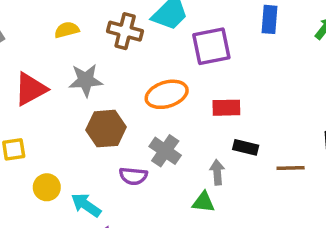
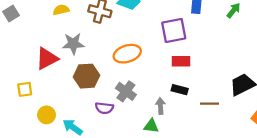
purple square: (211, 46) -> (174, 30), moved
red triangle: (31, 89) -> (47, 59), moved
red rectangle: (226, 108) -> (181, 61), moved

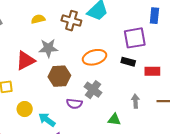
red rectangle: (181, 61) -> (152, 71), moved
black rectangle: (180, 90) -> (128, 62), moved
gray arrow: (160, 106) -> (135, 101), moved

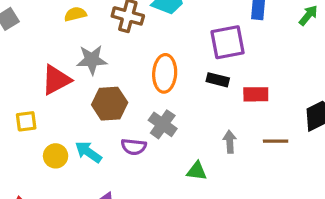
orange ellipse: (95, 57) -> (165, 73), turned -70
cyan arrow: (47, 120) -> (88, 152), moved

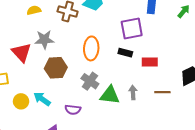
red triangle: (56, 80) -> (21, 52), turned -45
purple semicircle: (134, 147) -> (73, 110), moved
green triangle: (197, 171) -> (110, 95), moved, size x1.5

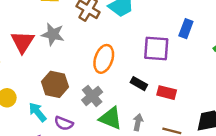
black rectangle: (125, 53) -> (139, 84), moved
brown hexagon: (56, 68) -> (55, 84), moved
cyan arrow: (42, 99) -> (38, 112), moved

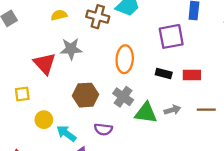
cyan arrow: (38, 112) -> (66, 133), moved
gray arrow: (138, 122) -> (172, 110), turned 77

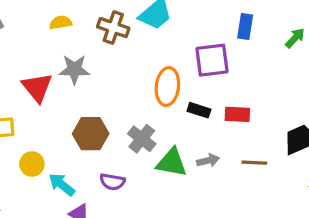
orange ellipse: (125, 59) -> (167, 86), moved

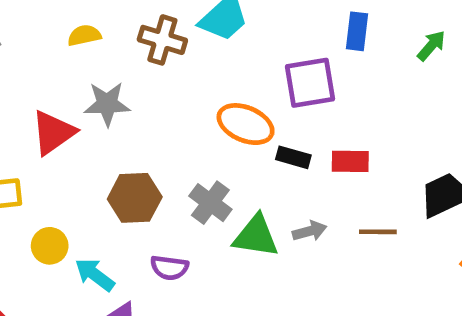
orange ellipse: (167, 86) -> (246, 124), turned -72
red triangle: (37, 87) -> (53, 132), turned 36

